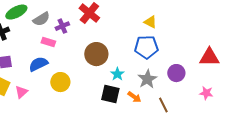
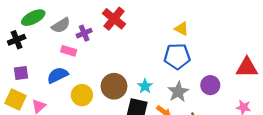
brown circle: (96, 54) -> (114, 86), moved

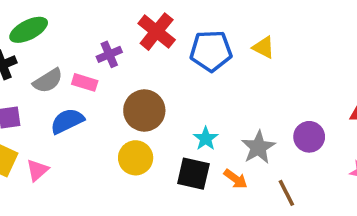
gray semicircle: (61, 25) -> (48, 81), moved
blue pentagon: (177, 56) -> (211, 51), moved
brown circle: (114, 86) -> (144, 110), moved
yellow circle: (82, 95) -> (136, 158), moved

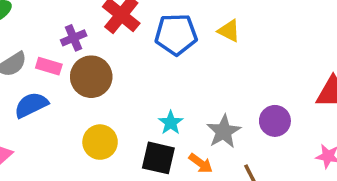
brown circle: (144, 110) -> (91, 77), moved

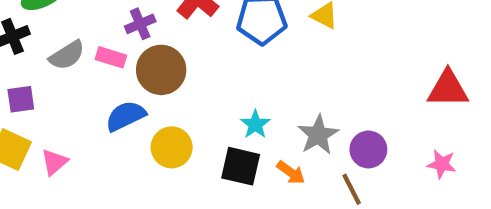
blue semicircle: (31, 105) -> (126, 116), moved
purple circle: (275, 121) -> (368, 149), moved

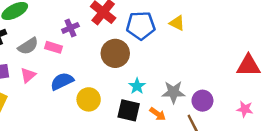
brown circle: (161, 70) -> (115, 53), moved
gray star: (318, 135) -> (173, 92), turned 30
pink triangle: (54, 162) -> (28, 75), moved

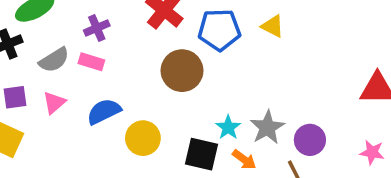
purple cross: (70, 28) -> (97, 28), moved
cyan star: (137, 86) -> (228, 127), moved
gray star: (173, 92) -> (267, 127), turned -30

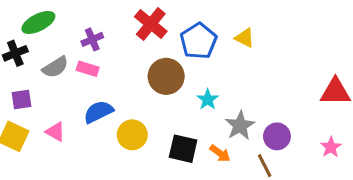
blue pentagon: (219, 30) -> (198, 41), turned -30
pink triangle: (54, 103) -> (55, 132), moved, turned -50
cyan star: (228, 127) -> (208, 99), moved
pink star: (372, 152) -> (331, 147), turned 30

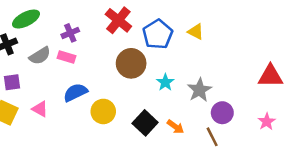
gray star: (240, 126) -> (199, 90), moved
black square: (183, 149) -> (145, 123), turned 30

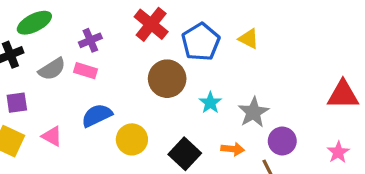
orange arrow: (175, 127) -> (233, 149), moved, turned -30

